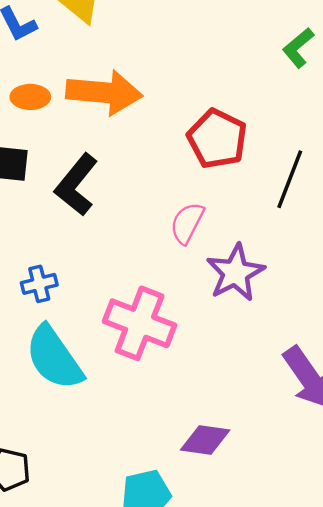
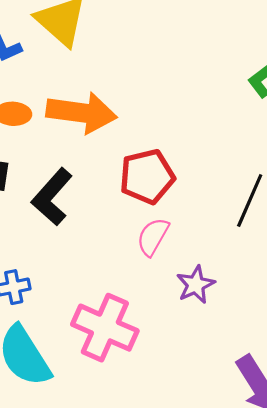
red pentagon: (217, 139) -> (147, 177), moved, turned 30
purple star: (235, 273) -> (196, 285), size x0.7

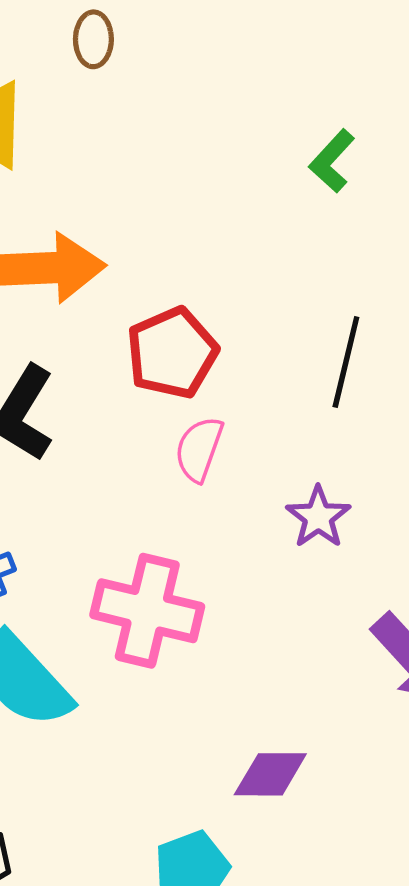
purple star: (196, 285) -> (318, 517), moved

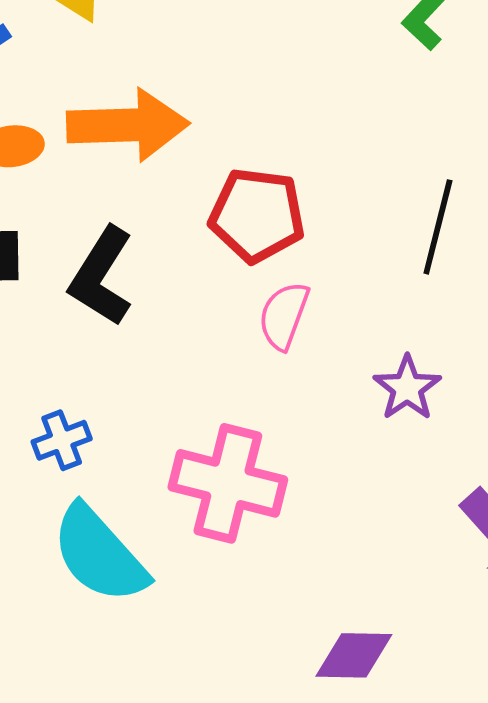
red pentagon: (172, 353) -> (257, 215), turned 30

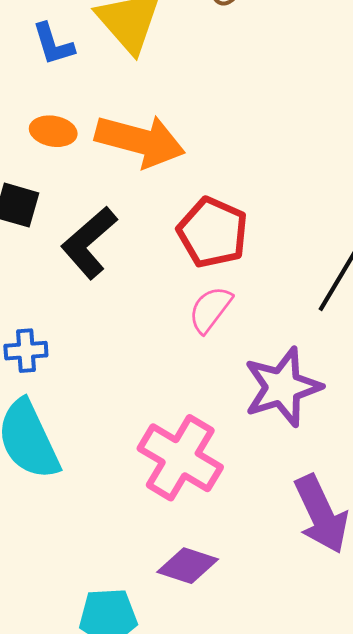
purple star: (407, 388) -> (283, 387), size x1.6
pink cross: (228, 483) -> (180, 458), moved

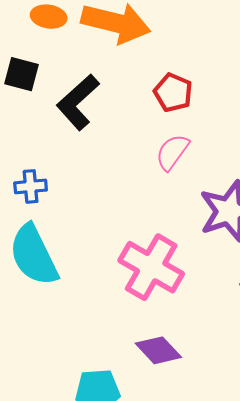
red pentagon: (213, 232) -> (173, 93), size x0.7
purple diamond: (188, 566) -> (158, 350), turned 30

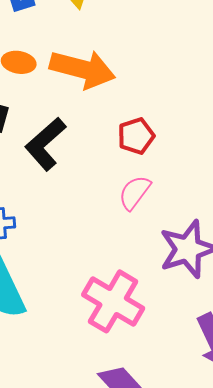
red pentagon: (173, 93) -> (136, 136), turned 30

